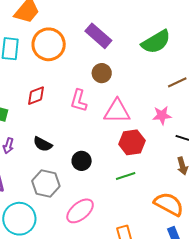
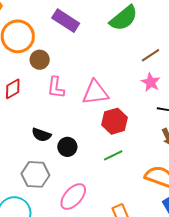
brown circle: (102, 73) -> (40, 60), moved
pink star: (162, 115) -> (151, 82), moved, turned -30
black semicircle: (43, 144) -> (41, 135), moved

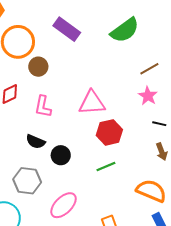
pink L-shape: (56, 88) -> (43, 107), moved

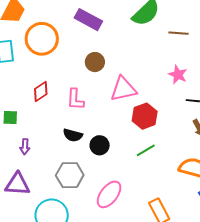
brown circle: (38, 67) -> (95, 62), moved
brown line: (149, 69) -> (178, 33), moved, turned 42

